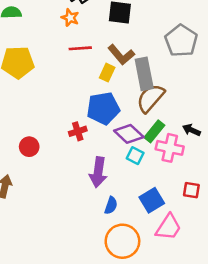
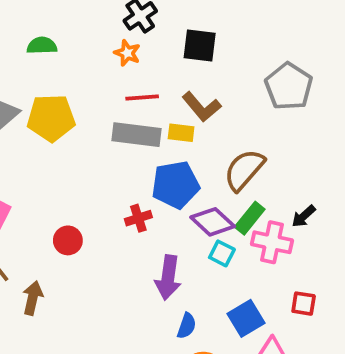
yellow rectangle: (107, 73) -> (181, 133), turned 72
gray rectangle: (144, 74) -> (137, 135), moved, turned -72
black arrow: (191, 130) -> (304, 216), turned -66

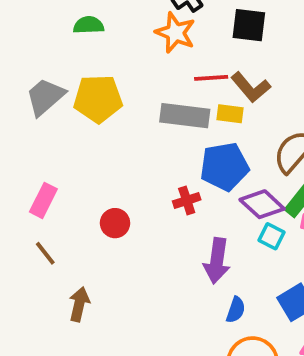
orange star: (127, 53) -> (175, 33), size x1.5
red line: (142, 98) -> (211, 78), moved
brown arrow: (33, 298) -> (79, 304), moved

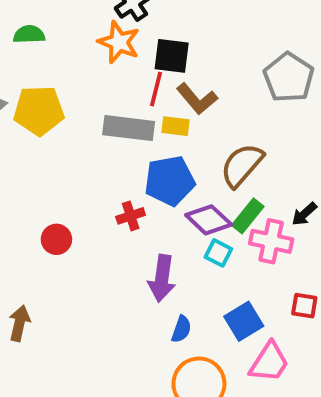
black square: (249, 25) -> (172, 56), moved
red line: (211, 78) -> (156, 89), turned -72

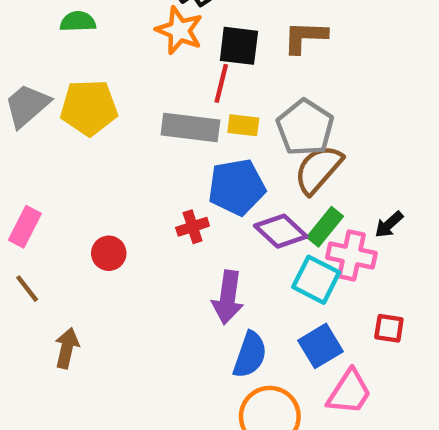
gray pentagon: (289, 77) -> (305, 127), moved
brown L-shape: (197, 99) -> (305, 37), moved, turned 132
cyan square: (218, 253) -> (316, 280), moved, size x1.5
blue semicircle: (181, 329) -> (250, 355), size x1.5

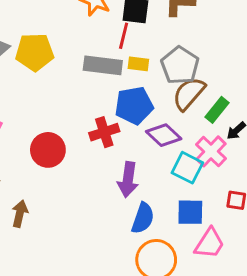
red cross: (193, 227) -> (104, 132), size x1.4
green rectangle: (325, 227) -> (217, 110), moved
red circle: (109, 253) -> (48, 150), size x1.5
pink cross: (351, 255) -> (211, 151), turned 32
blue square: (321, 346) -> (190, 212), turned 32

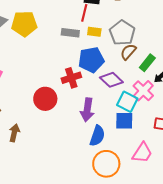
gray rectangle: (103, 65) -> (70, 33), size x0.7
brown semicircle: (189, 94) -> (128, 52), size x0.7
red circle: (48, 150) -> (45, 99), moved
blue square: (190, 212) -> (124, 121), moved

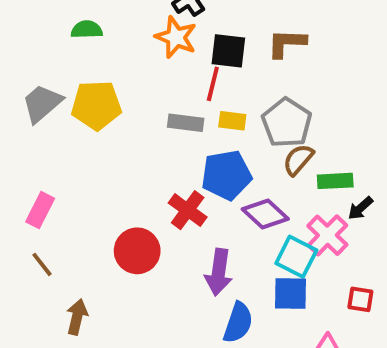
green rectangle: (147, 63) -> (335, 181), turned 48
red cross: (71, 78) -> (188, 210), turned -36

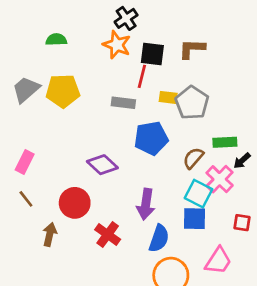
yellow rectangle: (232, 121) -> (168, 97), moved
brown semicircle: (298, 160) -> (193, 158), moved
red cross: (188, 210) -> (108, 234), moved
purple diamond: (265, 214) -> (102, 165), moved
red circle: (137, 251) -> (75, 203), moved

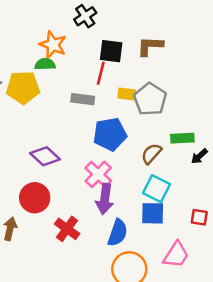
green semicircle: (56, 40) -> (45, 64), moved
orange star: (117, 45) -> (53, 45), moved
purple diamond: (102, 165) -> (45, 156), moved
pink cross: (220, 179) -> (98, 174), moved

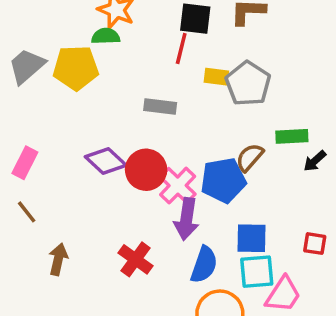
gray rectangle: (83, 99) -> (160, 106), moved
blue pentagon: (110, 134) -> (223, 180), moved
cyan square: (157, 189) -> (257, 272), moved, turned -32
red circle: (35, 198) -> (146, 170), moved

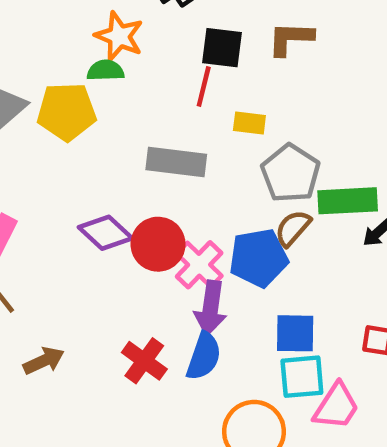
gray pentagon: (248, 84) -> (291, 173), moved
gray rectangle: (160, 106) -> (176, 162), size x1.4
green rectangle: (292, 136) -> (348, 201), size x1.4
brown arrow: (58, 259) -> (44, 361), turned 52
blue semicircle: (204, 265) -> (204, 356), moved

